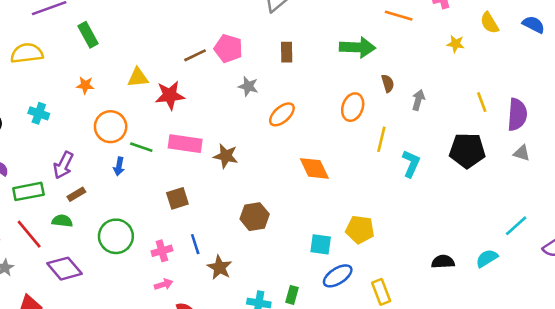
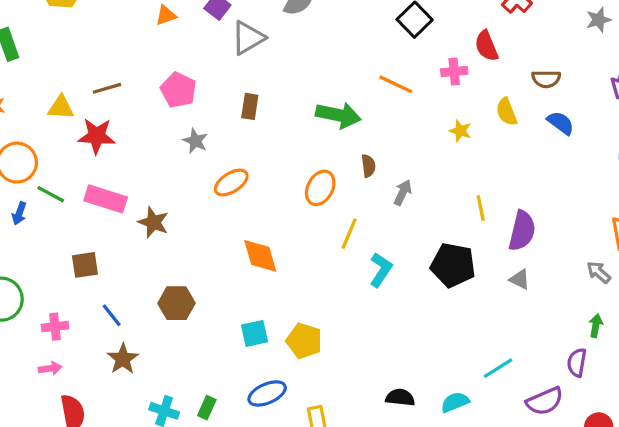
brown line: (195, 55) -> (107, 88), moved
blue line: (195, 244) -> (112, 315), moved, turned -30
cyan square: (321, 244) -> (255, 333), moved, turned -30

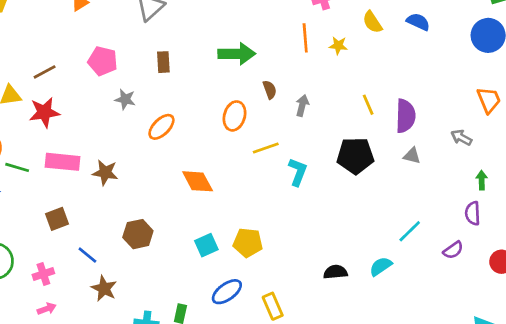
orange line: (396, 84) -> (305, 38), moved, turned 72
yellow line: (349, 234) -> (266, 148), turned 60
gray arrow: (599, 272) -> (461, 138), moved
purple semicircle: (545, 401) -> (453, 250), size x0.7

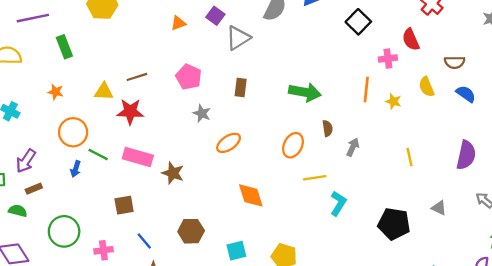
purple semicircle: (406, 116) -> (466, 155), moved
black pentagon: (355, 156) -> (394, 224), moved
cyan square: (206, 245) -> (236, 251), moved

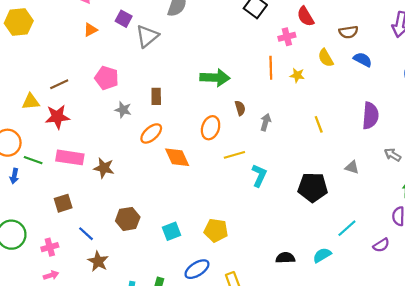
brown rectangle: (241, 88) -> (156, 96), moved
orange diamond: (251, 195) -> (177, 157), moved

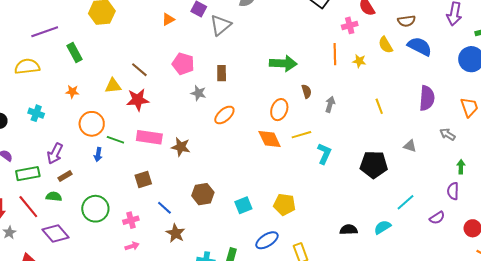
blue semicircle: (363, 60) -> (420, 46), size x1.4
brown line: (59, 84) -> (139, 70), turned 66
brown rectangle: (156, 96) -> (222, 73), moved
orange diamond: (177, 157) -> (270, 139), moved

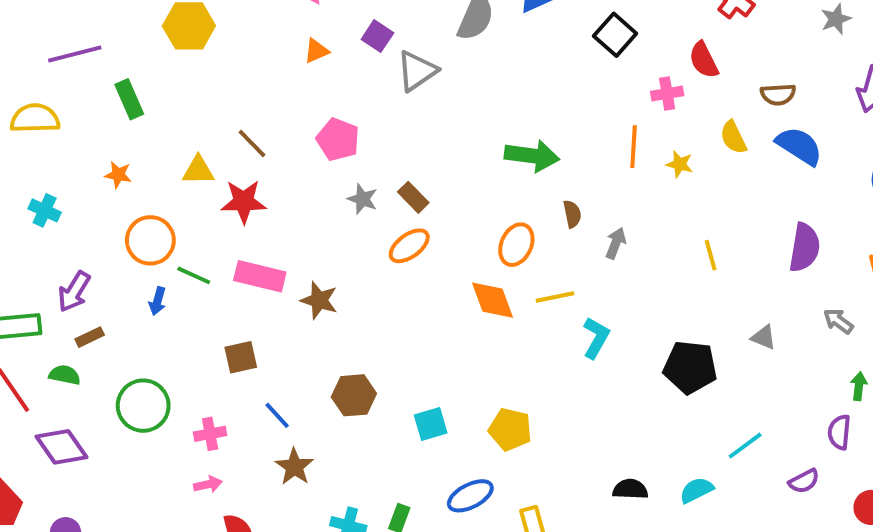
brown rectangle: (222, 73) -> (413, 197), moved, turned -49

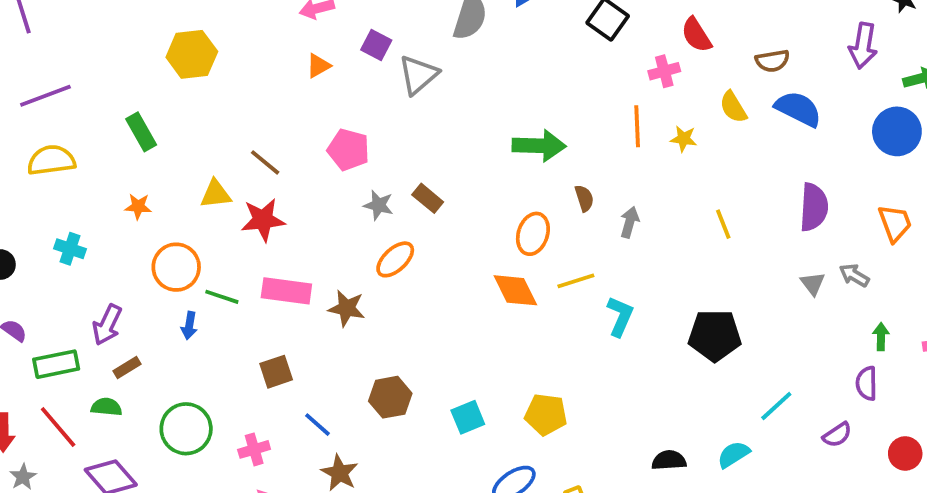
purple line: (75, 54) -> (45, 96), moved
orange ellipse: (409, 246) -> (395, 259), moved
gray triangle: (764, 337) -> (813, 284), moved, turned 36

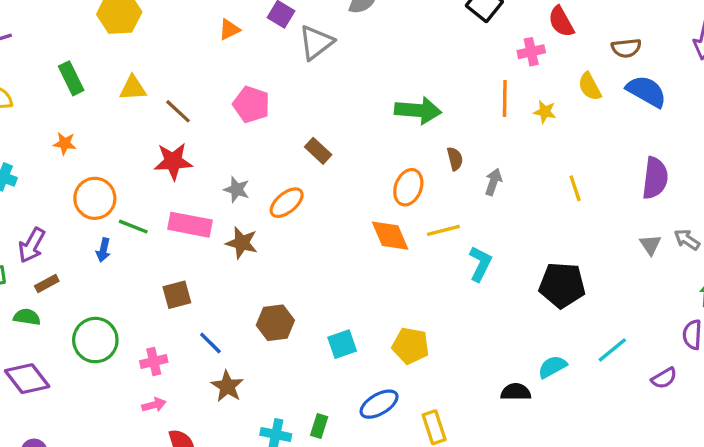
yellow triangle: (216, 194) -> (133, 88), moved
gray star: (378, 205) -> (237, 189), moved
cyan semicircle: (733, 454) -> (552, 367), moved

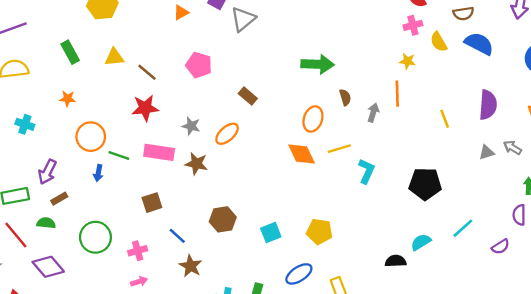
pink cross: (531, 52) -> (413, 25), moved
orange line: (505, 99) -> (397, 94), moved
yellow line: (575, 188) -> (445, 119), moved
gray triangle: (650, 245) -> (487, 152), turned 49

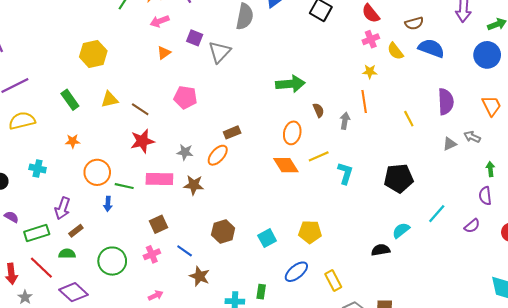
brown rectangle: (248, 96) -> (232, 132), moved, turned -56
pink cross: (138, 251) -> (152, 254), moved

